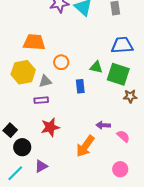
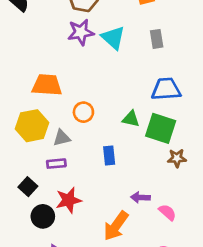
blue rectangle: (80, 86) -> (109, 155), moved
black square: (10, 130) -> (28, 187), moved
black circle: (22, 147) -> (43, 216), moved

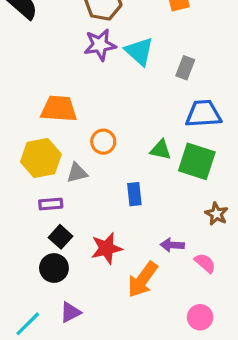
gray rectangle: (157, 39) -> (185, 68), moved, turned 30
brown star: (177, 158) -> (216, 214), moved, turned 30
purple rectangle: (56, 164) -> (51, 204), moved
black square: (28, 187) -> (61, 237), moved
red star: (69, 200) -> (107, 248), moved

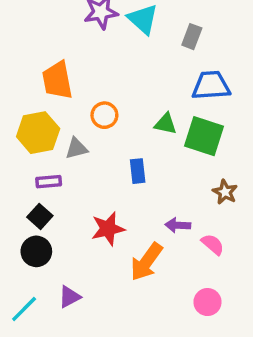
orange trapezoid: (59, 109) -> (57, 80), turned -105
black square: (61, 237) -> (40, 216), moved
black circle: (54, 268) -> (36, 251), moved

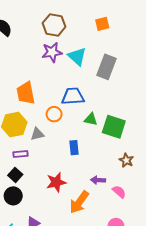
gray rectangle: (192, 37) -> (106, 67), size x1.6
blue trapezoid: (211, 85) -> (73, 96), moved

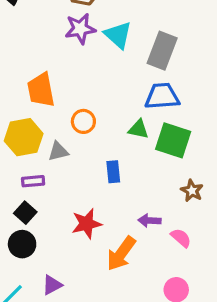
blue trapezoid: (73, 96) -> (162, 96), moved

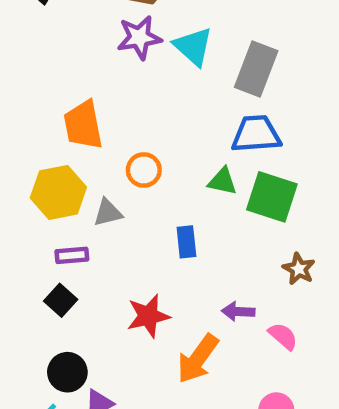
black circle: (22, 244) -> (67, 372), moved

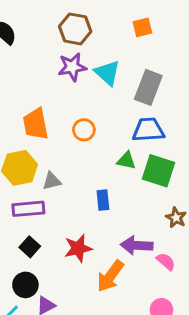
orange circle: (144, 170) -> (84, 130), moved
purple rectangle: (72, 255) -> (28, 209), size x1.5
black square: (61, 300) -> (30, 247), moved
purple arrow: (238, 312) -> (137, 245), size x1.5

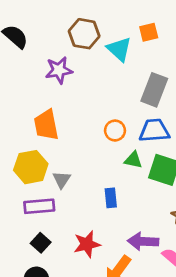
purple star: (72, 67) -> (59, 70), moved
cyan triangle: (107, 73) -> (119, 49), moved
orange circle: (84, 130) -> (115, 131), moved
gray triangle: (52, 181) -> (62, 180), turned -42

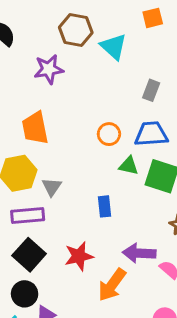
orange square: (149, 32) -> (153, 18), moved
gray rectangle: (154, 90) -> (151, 90), size x0.6
black square: (41, 243) -> (29, 255), size x1.5

